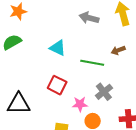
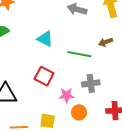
gray cross: (104, 92) -> (91, 83), turned 30

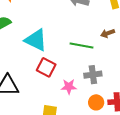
cyan triangle: (45, 39) -> (36, 40), moved, size x1.4
orange circle: (79, 112) -> (96, 102), moved

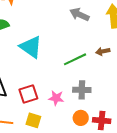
green line: (81, 45) -> (75, 59), turned -45
red square: (46, 67) -> (28, 94), moved, turned 36

